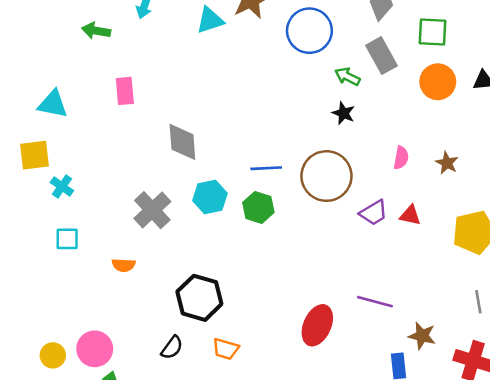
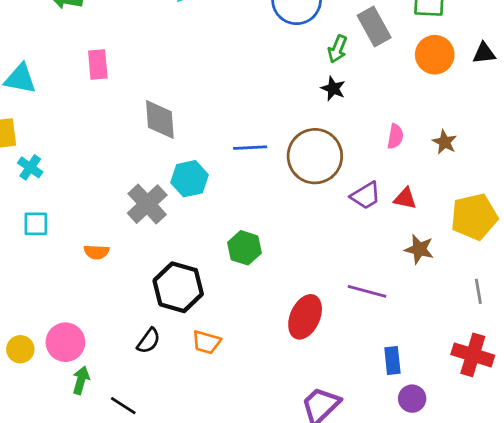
green arrow: (347, 77) -> (337, 49), turned -95
green hexagon: (258, 207) -> (244, 248), moved
gray cross: (152, 210) -> (147, 204), moved
brown star: (422, 336) -> (419, 249), moved

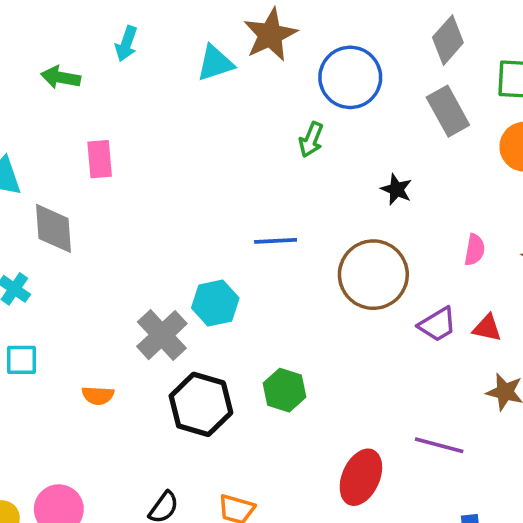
green arrow: (337, 49) -> (311, 140), moved
gray diamond: (160, 120) -> (53, 228), moved
blue line: (250, 148) -> (276, 241), moved
black hexagon: (178, 287) -> (201, 404), moved

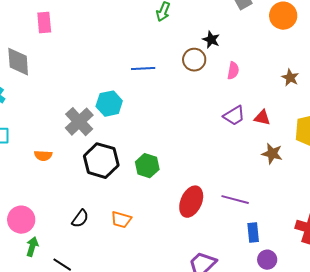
pink semicircle: (475, 250) -> (233, 71), moved
brown circle: (373, 275) -> (194, 60), moved, size x0.6
green hexagon: (284, 390) -> (147, 166), moved
purple line: (439, 445) -> (235, 200), moved

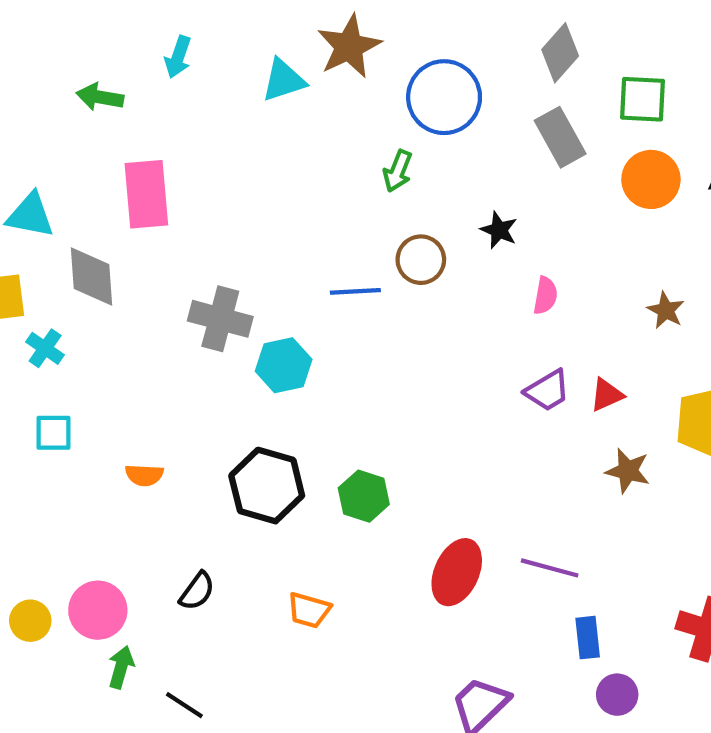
pink rectangle: (44, 23) -> (146, 194), size x1.5
brown circle: (194, 60) -> (421, 260), moved
red triangle: (262, 118) -> (607, 395), turned -36
gray cross: (79, 122) -> (220, 319), moved, turned -32
black semicircle: (80, 219) -> (197, 591), moved

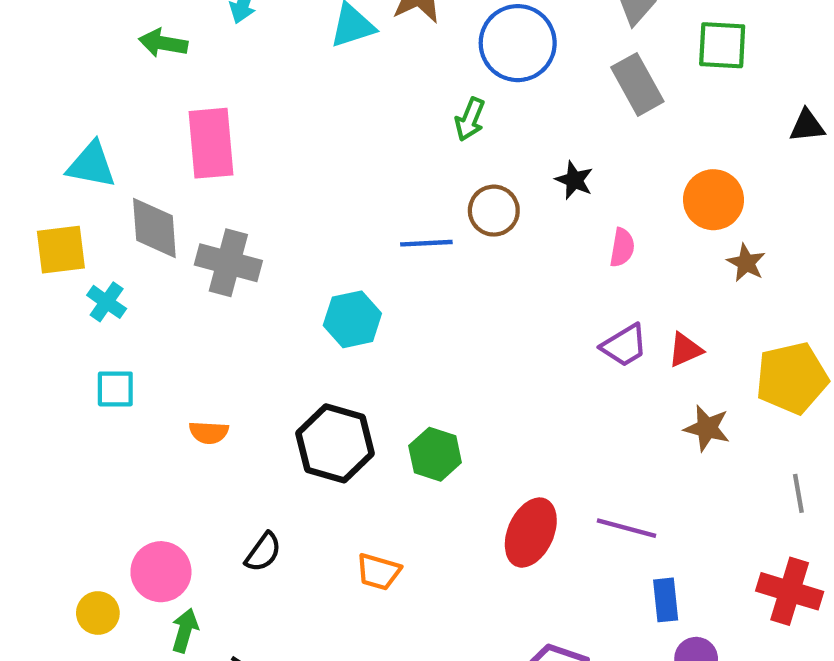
orange circle: (651, 179) -> (713, 200), moved
gray cross: (220, 319) -> (228, 263), moved
yellow circle: (30, 621) -> (98, 613), moved

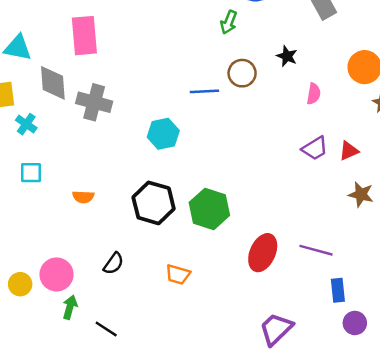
green hexagon: (435, 454) -> (209, 209), size x1.4
yellow circle: (98, 613) -> (20, 284), moved

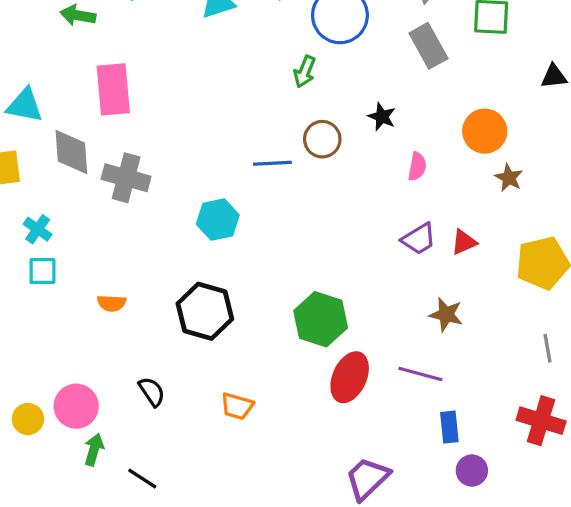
cyan cross: (26, 124) -> (38, 229), moved
brown star: (361, 194) -> (446, 314), moved
green hexagon: (209, 209) -> (321, 319), moved
black semicircle: (114, 264) -> (152, 392), turned -70

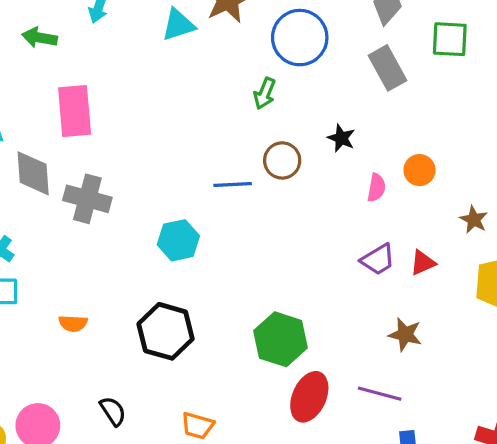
orange circle: (485, 131) -> (419, 170), moved, size x0.7
brown star: (509, 178) -> (474, 220), moved

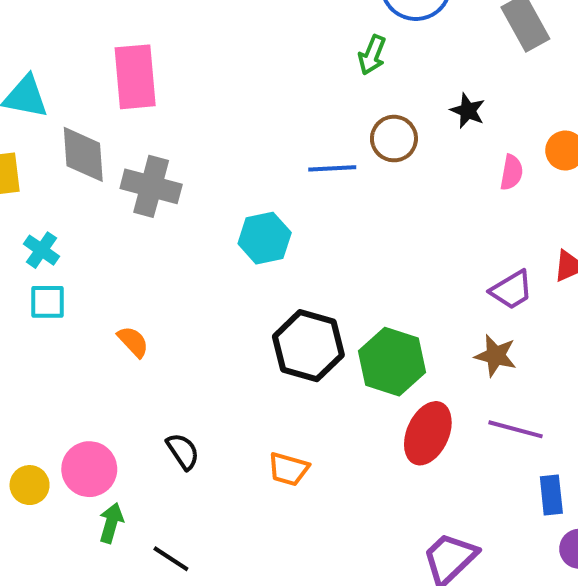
purple trapezoid: (378, 259) -> (511, 290), moved
orange semicircle: (73, 323) -> (133, 342), turned -136
black hexagon: (166, 331) -> (308, 346), moved
brown star: (405, 335) -> (496, 356), moved

